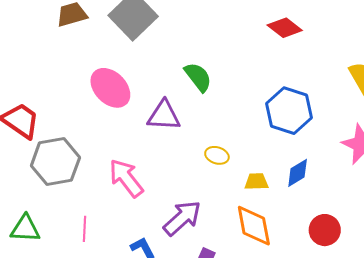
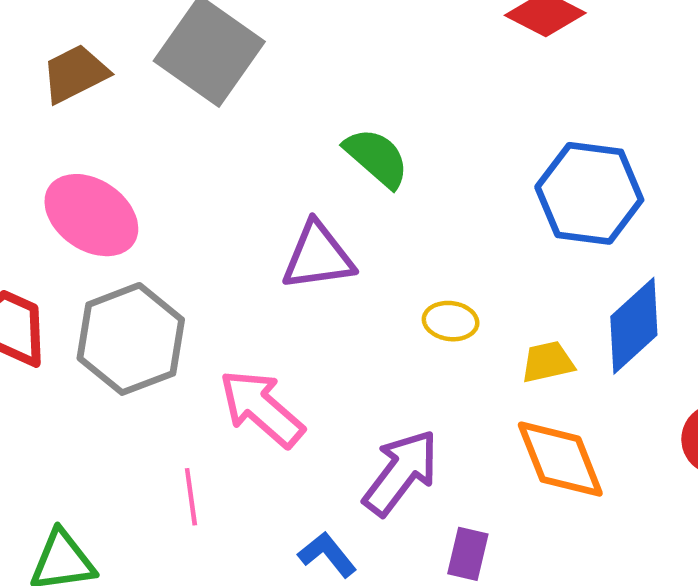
pink ellipse: (110, 88) -> (91, 215), moved
gray hexagon: (55, 162) -> (131, 339), moved
blue diamond: (298, 173) -> (634, 326), size x1.4
pink line: (85, 229) -> (191, 497), moved

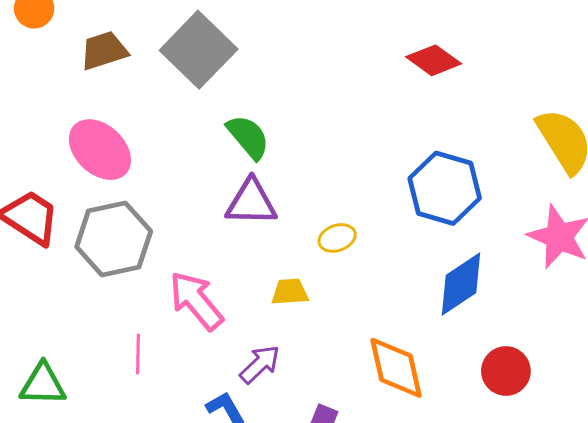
green semicircle: (377, 158) -> (248, 137), moved
yellow ellipse: (451, 321) -> (337, 238), moved, turned -36
yellow trapezoid: (548, 362) -> (290, 292), moved
purple arrow: (401, 472) -> (260, 364), moved, size x0.7

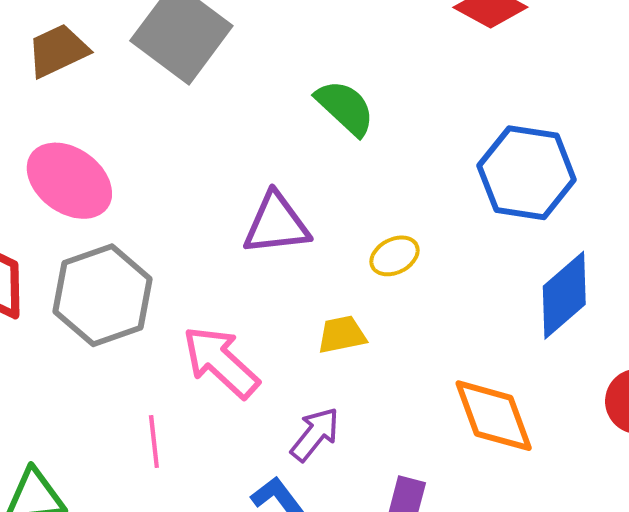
green semicircle: (248, 137) -> (345, 108), moved

